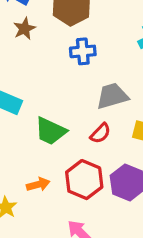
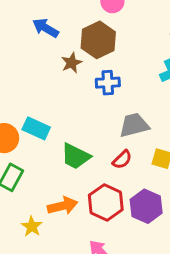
brown star: (24, 29) -> (72, 63), moved
orange arrow: (38, 184) -> (63, 206), size x1.4

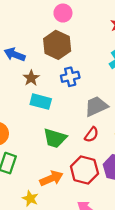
blue arrow: (46, 28) -> (15, 54), moved
brown star: (72, 63) -> (31, 78), moved
cyan rectangle: (36, 128) -> (41, 102), moved

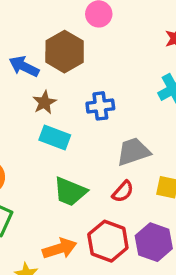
brown hexagon: (57, 45) -> (65, 52), moved

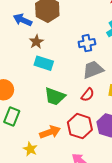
blue cross: (100, 106) -> (87, 43), moved

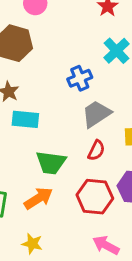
orange arrow: (50, 132) -> (38, 198), moved

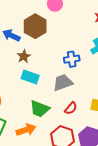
gray trapezoid: (96, 114) -> (63, 83), moved

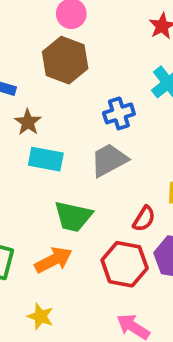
brown hexagon: (35, 26) -> (65, 60), moved
red semicircle: (71, 108) -> (144, 219), moved

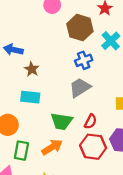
brown hexagon: (65, 60) -> (80, 28), moved
cyan rectangle: (46, 159) -> (30, 97), moved
red semicircle: (144, 219) -> (90, 122), moved

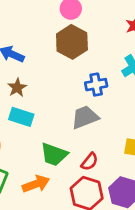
brown hexagon: (80, 28) -> (72, 42), moved
brown star: (32, 69) -> (17, 88), moved

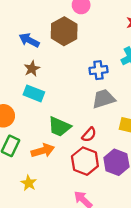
brown hexagon: (72, 42) -> (64, 31), moved
gray trapezoid: (85, 117) -> (104, 99), moved

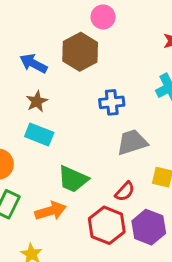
blue cross: (98, 70) -> (112, 102), moved
red semicircle: (89, 135) -> (125, 191), moved

